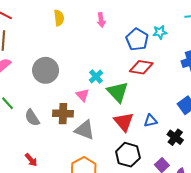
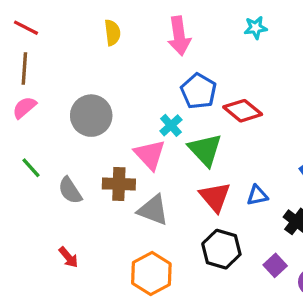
pink arrow: (101, 20) -> (179, 36), size x1.6
cyan star: (160, 32) -> (256, 28), moved
blue pentagon: (137, 39) -> (199, 91), moved
red diamond: (141, 67) -> (243, 111), turned 30
pink triangle: (83, 95) -> (150, 155), size x1.5

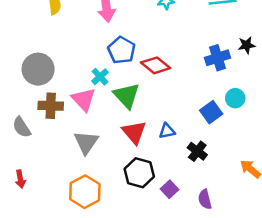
brown cross: (119, 184) -> (51, 106), moved
gray triangle: (153, 210) -> (86, 142), turned 44
red arrow: (68, 257) -> (20, 179), turned 30
purple square: (275, 265) -> (170, 189), moved

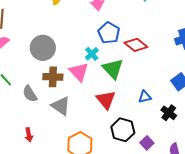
red triangle: (134, 132) -> (106, 100), moved
gray triangle: (86, 142) -> (61, 106), moved, turned -30

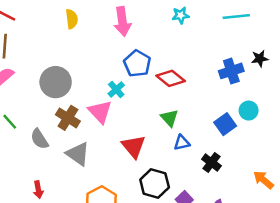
green triangle: (113, 69) -> (169, 118), moved, size x0.7
brown cross: (53, 77) -> (68, 118), turned 30

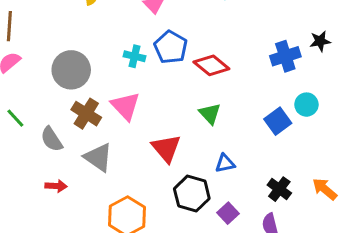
cyan cross: (116, 89) -> (135, 56), moved, turned -35
blue triangle: (182, 143) -> (225, 163), moved
black cross: (211, 163) -> (279, 189), moved
red arrow: (38, 190) -> (56, 186), moved, turned -77

